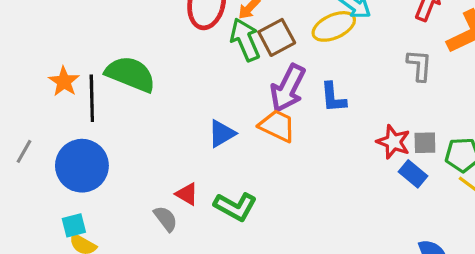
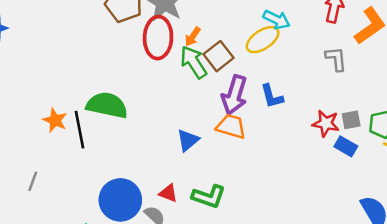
blue circle: (82, 166) -> (120, 200), moved

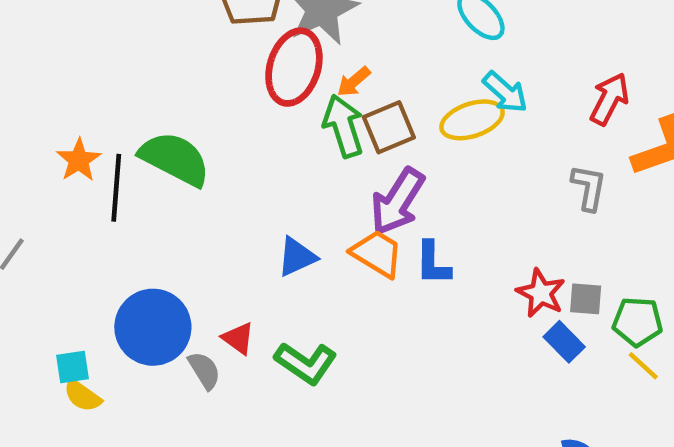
blue L-shape: (272, 96) -> (433, 263), moved

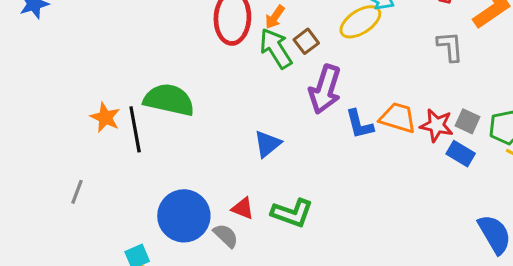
brown square: (389, 127) -> (306, 41), size x0.7
orange trapezoid: (377, 254) -> (398, 118), moved
gray square: (586, 299) -> (467, 121), turned 35

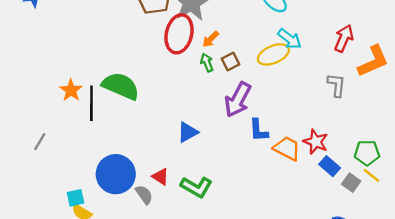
green arrow: (276, 48) -> (207, 63), size x0.6
orange trapezoid: (398, 118) -> (287, 148), moved
gray square: (467, 121) -> (351, 183), moved

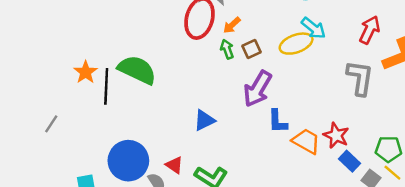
gray L-shape: (337, 85) -> (360, 78), size x1.4

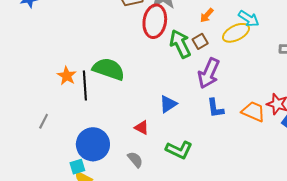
orange arrow: (232, 25) -> (207, 15), moved
green arrow: (227, 49) -> (180, 44), size x1.8
blue L-shape: (278, 121) -> (215, 108), moved
blue circle: (128, 161) -> (93, 144), moved
red triangle: (174, 165) -> (142, 127), moved

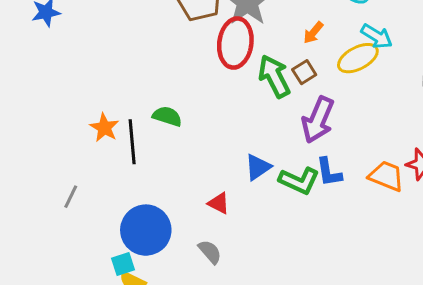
green semicircle: (109, 69) -> (167, 116), size x0.6
green L-shape: (179, 150) -> (299, 181), moved

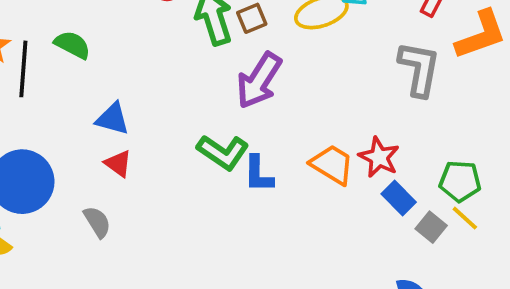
blue triangle: (258, 167) -> (113, 119), moved, turned 40
blue L-shape: (329, 172) -> (258, 174), moved

